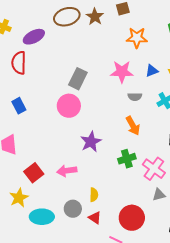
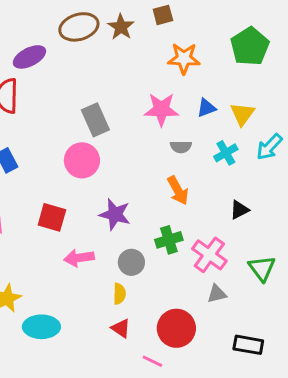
gray rectangle: (78, 79) -> (95, 120), turned -50
purple star: (91, 142) -> (115, 214), turned -30
red square: (34, 173) -> (52, 217), moved, turned -36
gray circle: (73, 209) -> (131, 262), moved

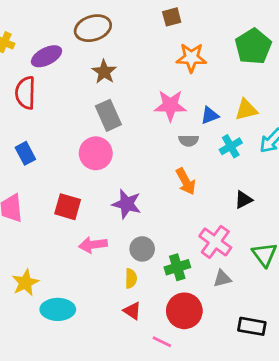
brown star: (121, 27) -> (104, 72), moved
blue triangle: (206, 108) -> (210, 115), moved
yellow triangle: (242, 114) -> (246, 110), turned 40
green cross: (169, 240) -> (177, 267), moved

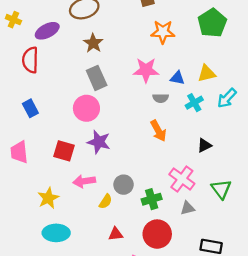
blue triangle: (210, 115) -> (177, 78), turned 32
purple star: (127, 204) -> (99, 142), moved
yellow semicircle: (131, 278) -> (106, 201), moved, turned 32
yellow star: (25, 283) -> (48, 198), moved
red triangle: (132, 311) -> (116, 234), turned -40

